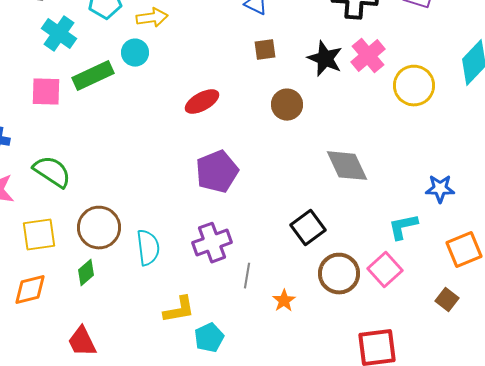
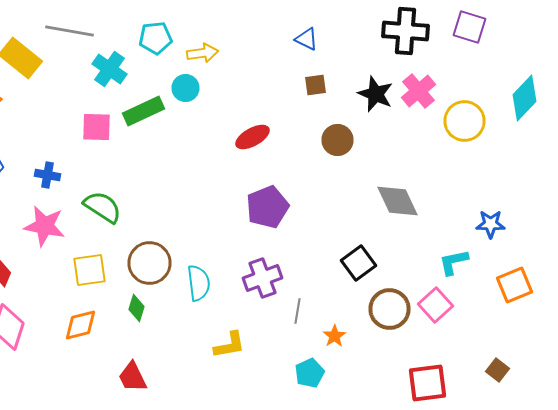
green diamond: (86, 273) -> (136, 308), turned -32
brown square: (447, 300) -> (498, 370), moved
cyan pentagon: (209, 338) -> (310, 373), moved

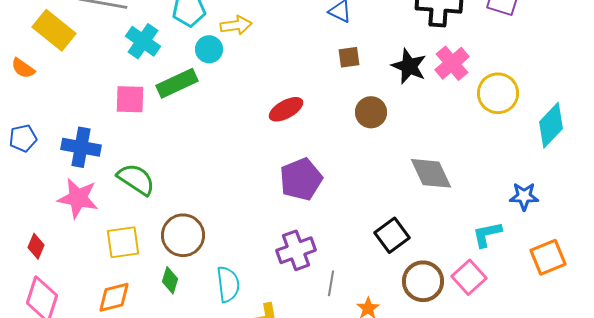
cyan circle: (186, 88) -> (209, 49), moved
cyan diamond: (524, 98) -> (551, 125), moved
blue cross: (48, 175) -> (81, 147), size x1.5
cyan semicircle: (198, 283) -> (228, 284), moved

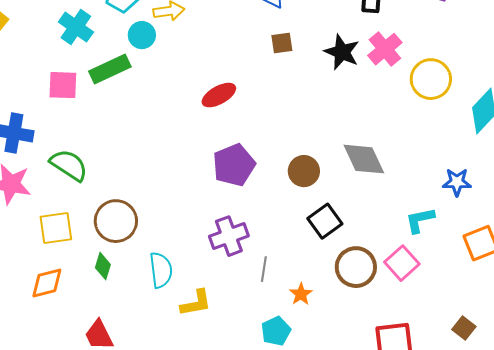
brown circle: (371, 112) -> (304, 171), moved

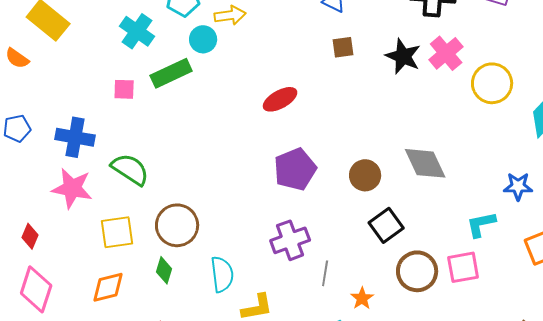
pink square: (63, 85) -> (124, 89), size x0.7
pink square: (402, 263) -> (463, 267), turned 32

